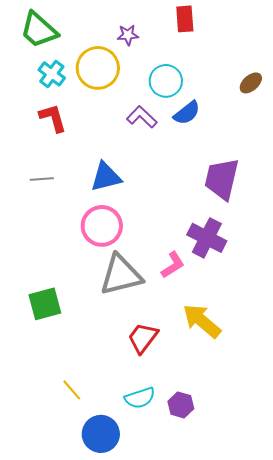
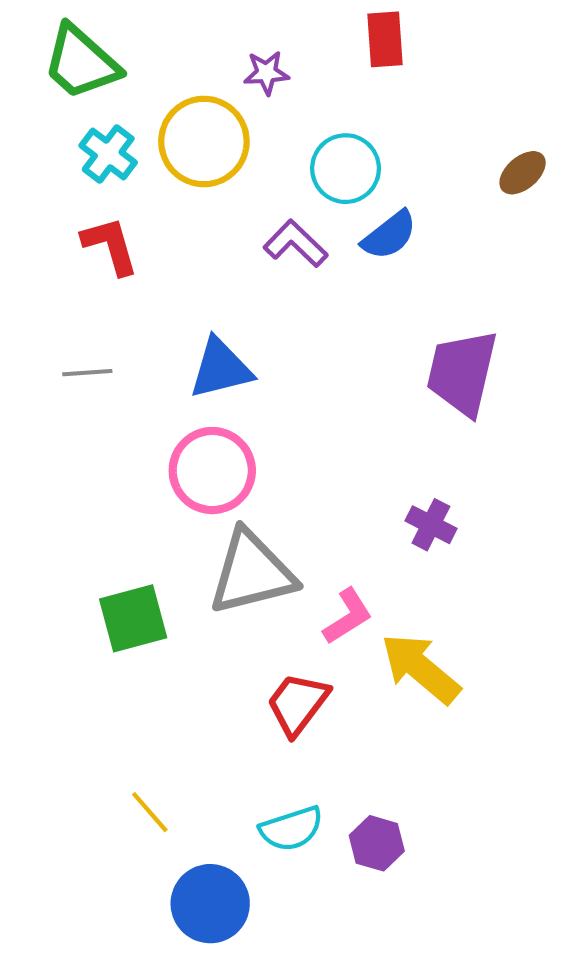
purple cross: (207, 238) -> (431, 525), moved, size x0.6
pink L-shape: (173, 265) -> (348, 616), moved
green square: (45, 304) -> (133, 618), moved

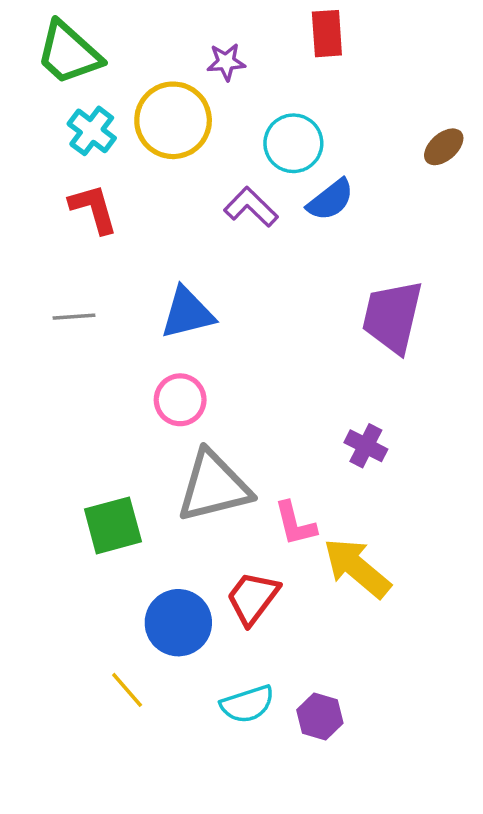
pink circle: (212, 471) -> (180, 400), size x0.7
pink L-shape: (348, 616) -> (295, 524), turned 108
blue circle: (210, 904) -> (178, 623), moved

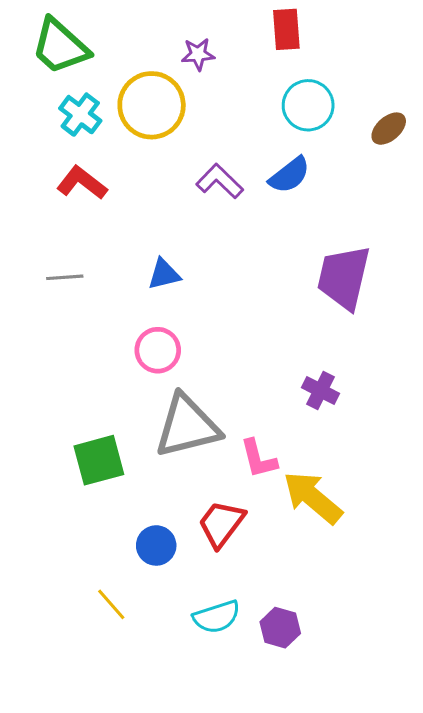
cyan circle: (293, 143) -> (308, 105), moved
red L-shape: (93, 209) -> (82, 183), turned -36
blue triangle: (187, 313) -> (164, 274), size x0.7
blue circle: (178, 623) -> (156, 545), size x0.7

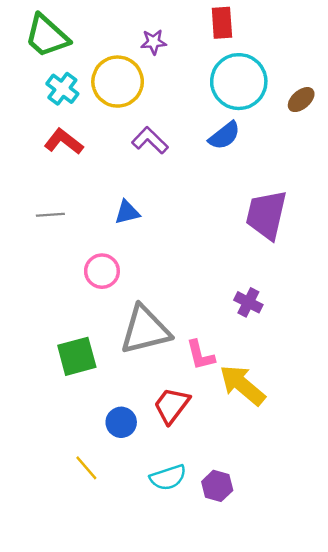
cyan circle: (308, 105) -> (239, 82), size x1.4
purple L-shape: (220, 181) -> (150, 140), moved
pink circle: (158, 350) -> (102, 271), moved

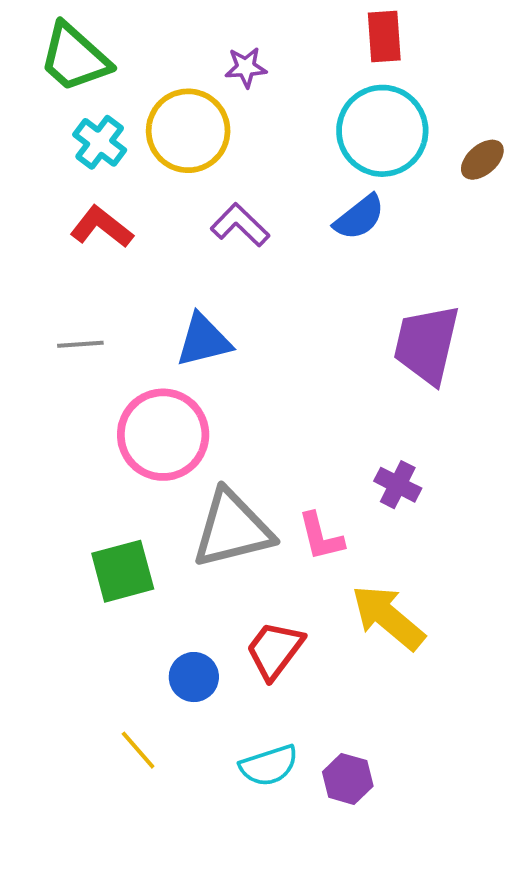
red rectangle: (222, 23) -> (384, 37), moved
blue triangle: (127, 212) -> (203, 340), size x1.4
pink circle: (102, 271) -> (163, 435), size x1.6
pink L-shape: (200, 355) -> (321, 537), moved

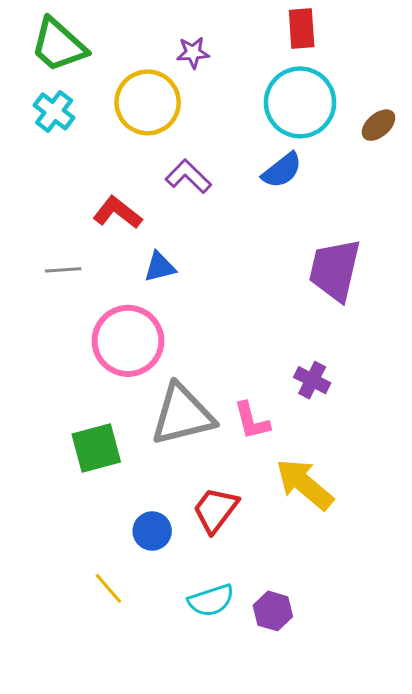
cyan cross: (100, 142) -> (54, 111), moved
red L-shape: (102, 227) -> (117, 213), moved
blue triangle: (203, 340) -> (160, 267), size x0.7

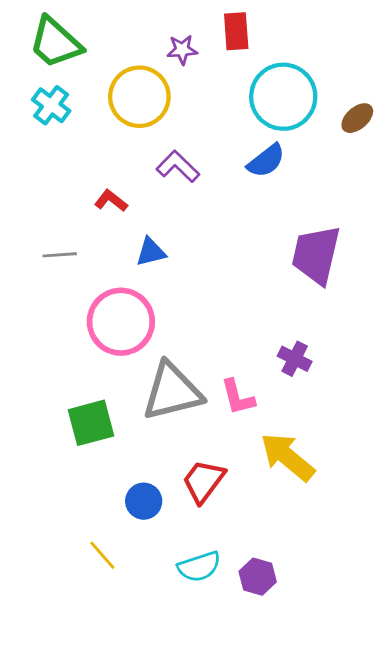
red rectangle: (302, 28) -> (236, 31), moved
red L-shape: (117, 213) -> (111, 201), size x0.7

